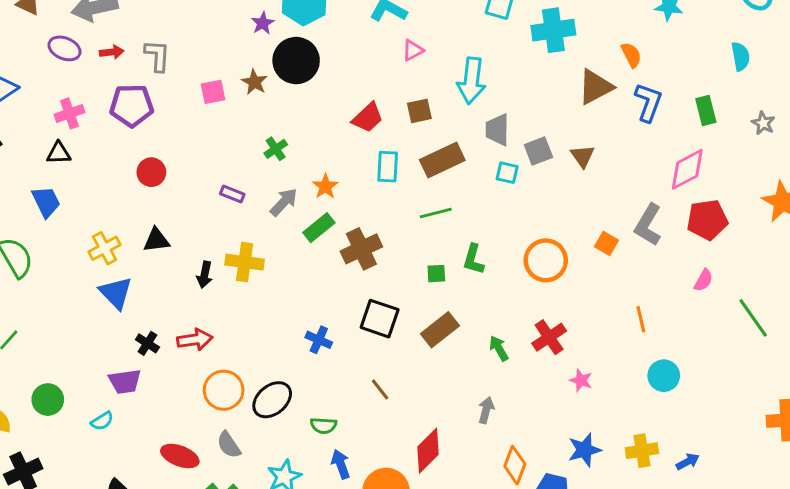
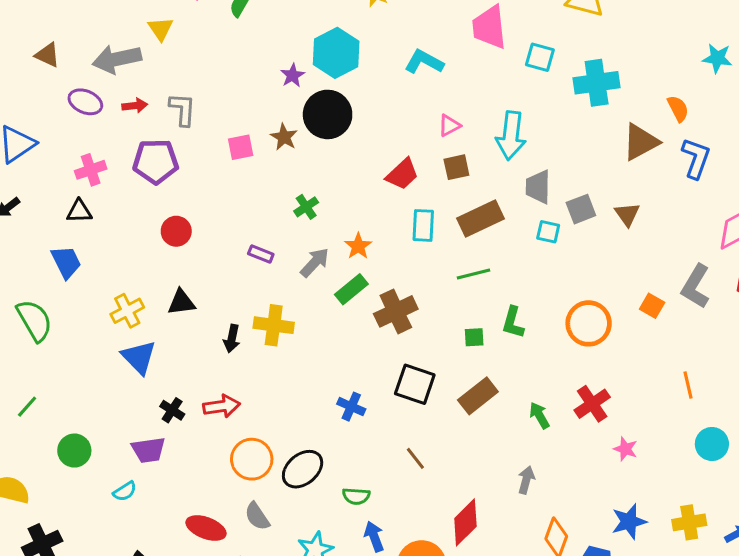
pink triangle: (413, 50) -> (449, 125), moved
green circle: (48, 400) -> (74, 451), moved

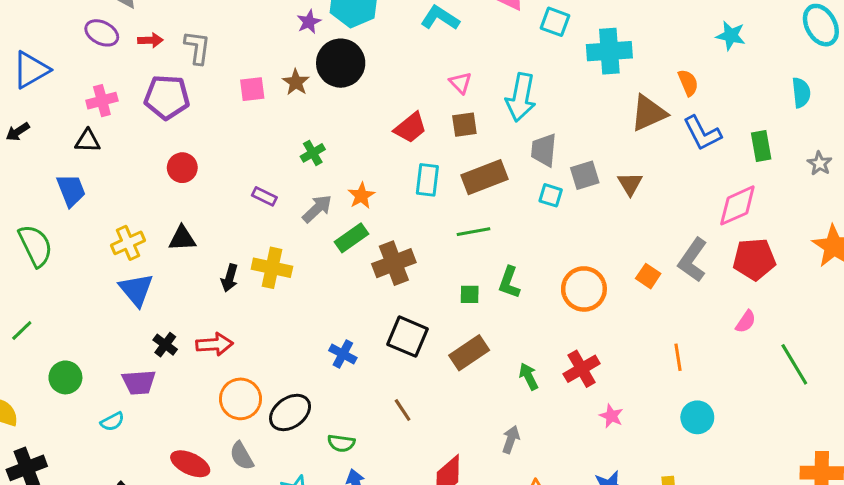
pink triangle: (449, 125) -> (460, 83), turned -50
blue L-shape: (696, 158) -> (702, 133), turned 129

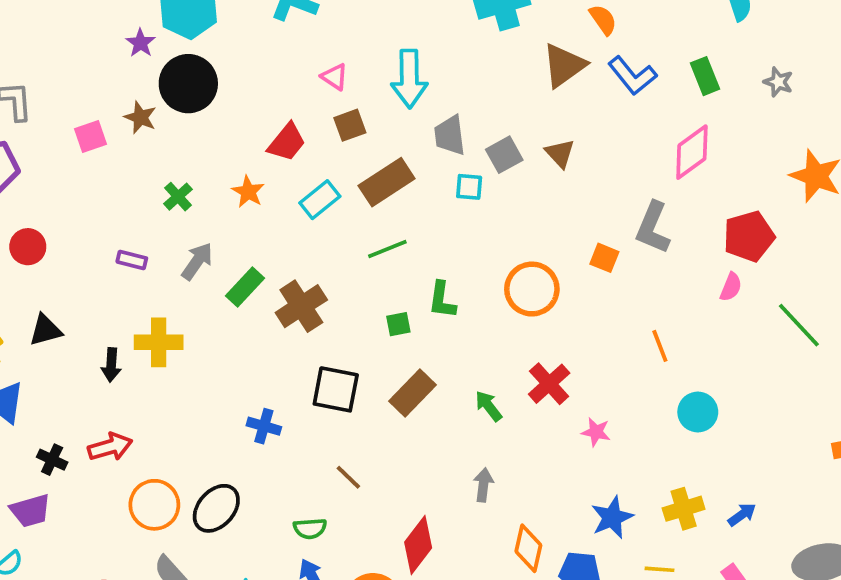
cyan rectangle: (427, 180) -> (320, 200), turned 56
orange star: (361, 196) -> (248, 192), moved
red pentagon: (754, 259) -> (749, 236), moved
green semicircle: (341, 443) -> (310, 528), moved

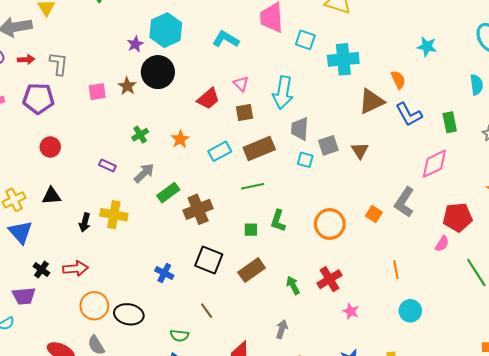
red trapezoid: (287, 142) -> (208, 99), moved
black ellipse: (216, 508) -> (129, 314), turned 48

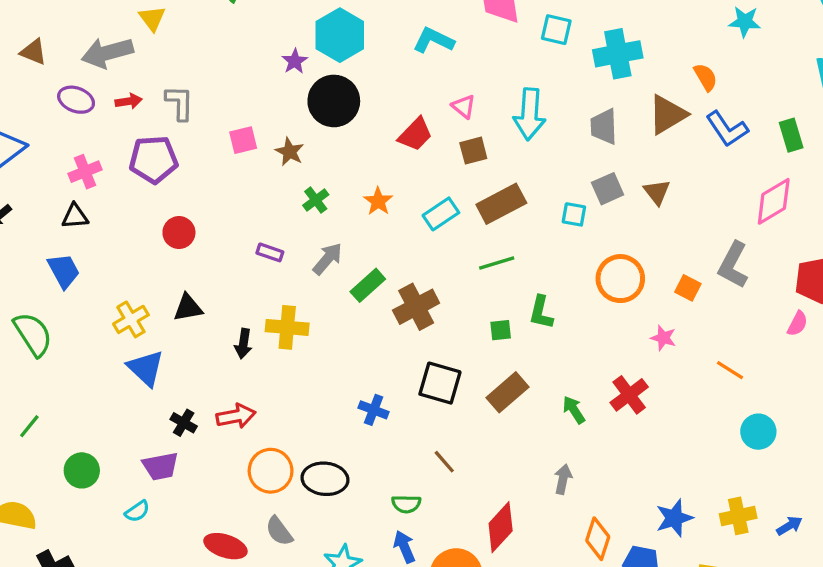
brown star: (127, 86) -> (290, 152), moved
gray trapezoid: (300, 129) -> (604, 126), moved
orange circle: (330, 224) -> (620, 279), moved
orange line: (396, 270) -> (730, 370), turned -42
pink star: (351, 311) -> (663, 338), moved

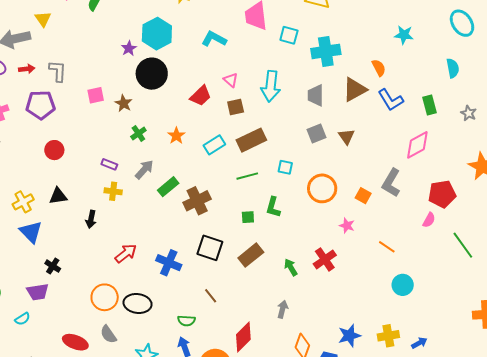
cyan square: (574, 214) -> (285, 167), moved
yellow cross: (287, 327) -> (113, 191), moved, size x0.7
blue cross: (374, 410) -> (169, 263), size x1.4
red arrow: (236, 416) -> (126, 253), moved, turned -30

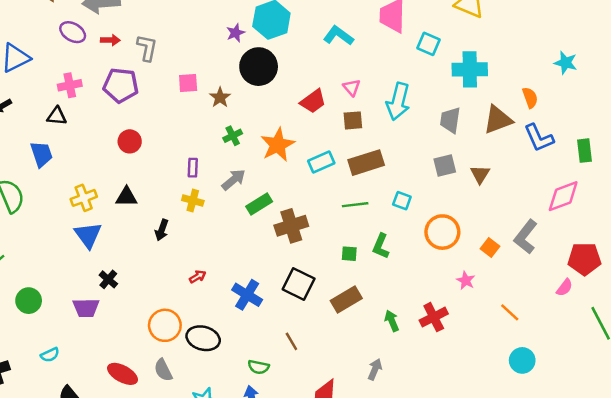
orange star: (176, 136) -> (278, 145), size x1.6
purple rectangle: (109, 164) -> (193, 168), turned 63
red arrow: (126, 253) -> (198, 277), size x0.6
cyan semicircle: (22, 319) -> (50, 355), moved

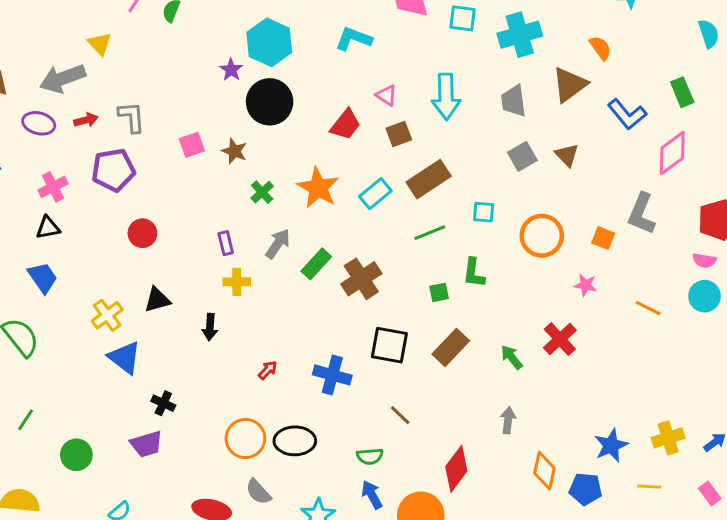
blue L-shape: (539, 138) -> (627, 114), moved
pink semicircle: (564, 288) -> (704, 260), turned 78
cyan circle: (522, 360) -> (705, 296), moved

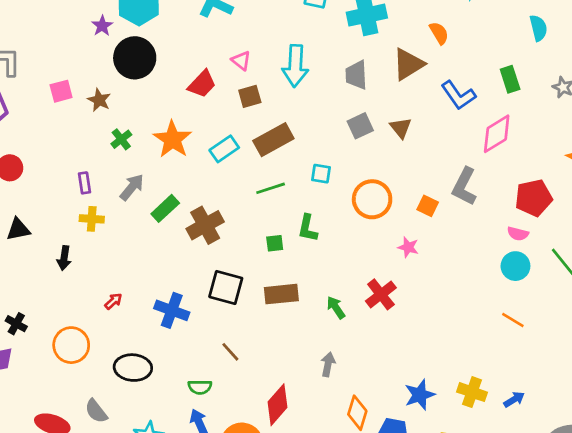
orange line: (648, 308) -> (513, 320), moved
brown rectangle: (451, 347) -> (281, 294), turned 36
orange circle: (245, 438) -> (71, 345), moved
yellow cross: (668, 438) -> (472, 392), turned 32

